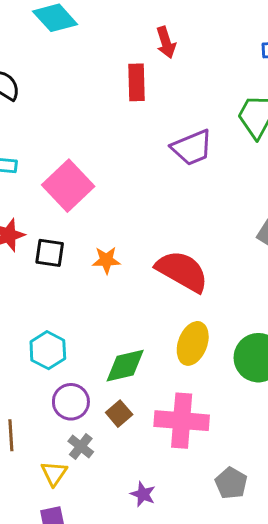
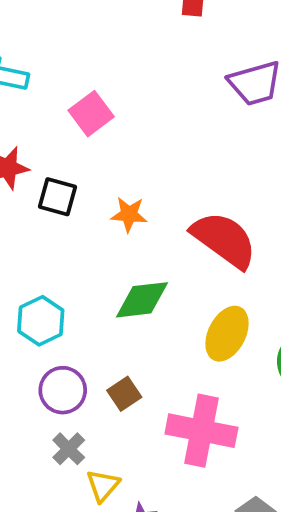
pink square: (68, 186) -> (91, 114), size x0.7
green diamond: (125, 366) -> (142, 300), moved
brown square: (119, 414) -> (124, 394), moved
yellow triangle: (54, 473) -> (103, 486), moved

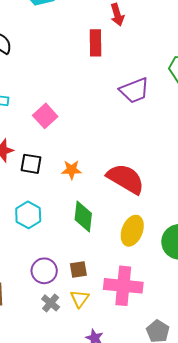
green diamond: (142, 300) -> (83, 216), turned -72
cyan hexagon: (41, 321) -> (28, 215), moved
brown square: (124, 394) -> (78, 270), turned 30
yellow triangle: (103, 486) -> (80, 299), moved

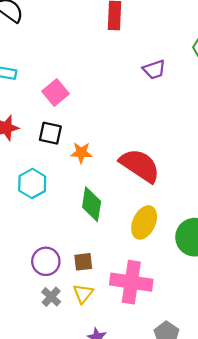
purple trapezoid: (134, 90) -> (154, 70), size x0.7
black square: (31, 164) -> (50, 133), moved
cyan hexagon: (28, 215) -> (32, 183), moved

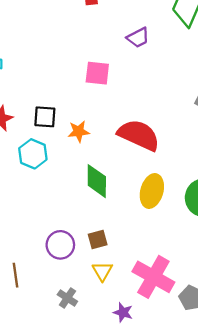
pink square: (55, 92) -> (97, 73), moved, turned -35
cyan hexagon: (32, 183) -> (33, 154), moved
pink cross: (131, 282) -> (153, 277), moved, turned 30
gray cross: (51, 297) -> (67, 298), moved

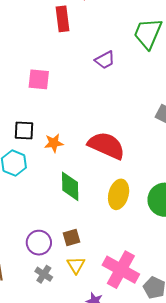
pink square: (97, 73) -> (39, 79), moved
gray cross: (67, 298) -> (44, 274), moved

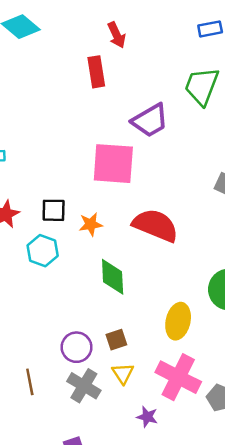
purple trapezoid: (105, 60) -> (150, 120), size x1.5
pink square: (39, 79) -> (113, 164), moved, size x1.6
yellow ellipse: (119, 194) -> (178, 321), moved
gray cross: (44, 274) -> (84, 386), size x1.5

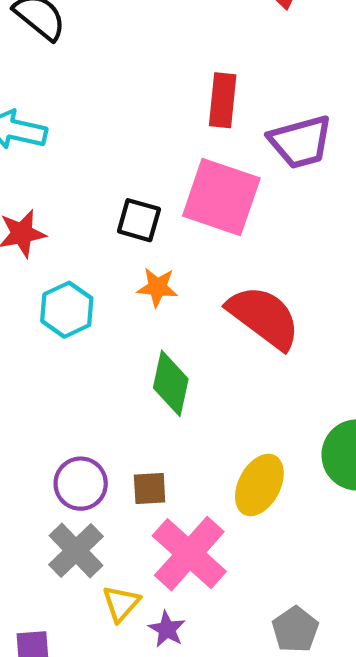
red rectangle: (96, 72) -> (223, 100), moved
black square: (54, 210) -> (139, 220), moved
yellow triangle: (123, 373) -> (121, 603), moved
pink cross: (178, 377) -> (189, 554), moved

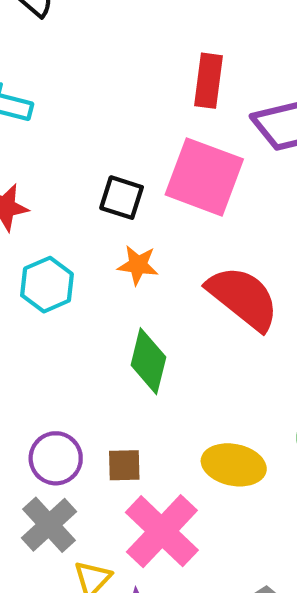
yellow ellipse: (259, 485) -> (234, 465), turned 72

